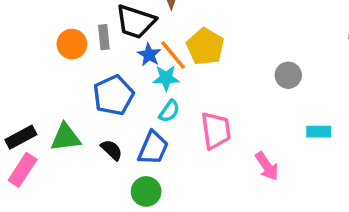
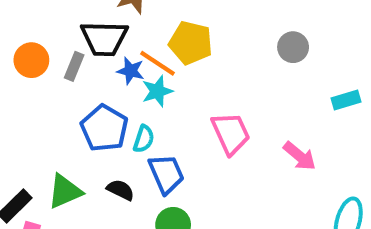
gray rectangle: (104, 37) -> (74, 66), turned 45
orange circle: (72, 44) -> (31, 60), moved
cyan semicircle: (169, 111) -> (144, 139), moved
blue trapezoid: (153, 148) -> (166, 174), turned -30

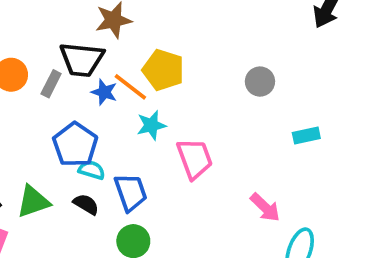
cyan star: (157, 91) -> (151, 125), moved
cyan semicircle: (144, 139) -> (92, 170), moved, turned -96
pink arrow: (300, 156) -> (265, 207), moved

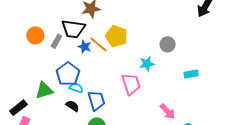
cyan star: (151, 125) -> (147, 64), moved
green triangle: (33, 202) -> (44, 90), moved

